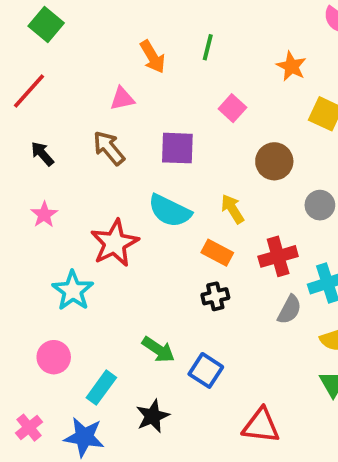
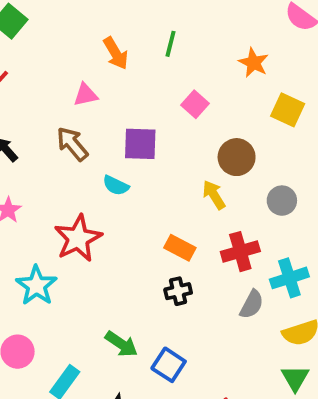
yellow arrow: (232, 209) -> (214, 195), moved
cyan semicircle: (170, 211) -> (116, 185), moved, size x0.6

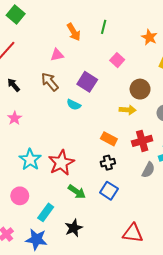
purple square: (140, 144) -> (87, 82), turned 30
yellow arrow: (214, 195) -> (128, 110), turned 126
red star: (78, 238) -> (61, 163), moved
blue square: (169, 365) -> (109, 191), moved

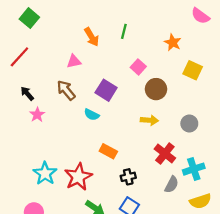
brown circle: (140, 89) -> (156, 89), moved
pink star: (15, 118) -> (37, 115), moved
orange rectangle: (109, 139) -> (108, 151), moved
red cross: (142, 141) -> (165, 153), turned -36

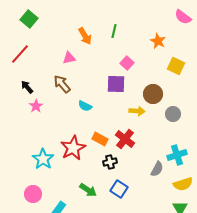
brown circle: (156, 89) -> (153, 94), moved
purple square: (106, 90) -> (116, 84), moved, turned -30
red cross: (165, 153) -> (125, 139), moved
red star: (78, 177) -> (73, 148), moved
black cross: (128, 177) -> (110, 162), moved

